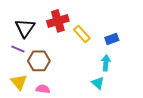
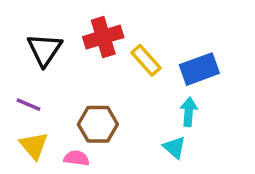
blue rectangle: (112, 39) -> (199, 69), size x1.5
purple line: (18, 49) -> (28, 105), moved
brown hexagon: (39, 61) -> (98, 124), moved

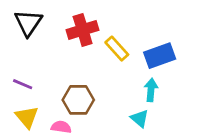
black triangle: (44, 50) -> (28, 23), moved

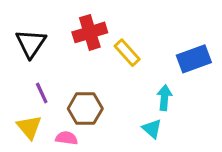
black triangle: (28, 23) -> (31, 43), moved
blue rectangle: (160, 56) -> (194, 59), moved
purple line: (23, 84) -> (42, 93), moved, turned 42

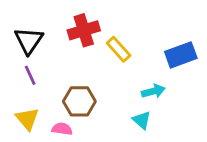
purple line: (42, 93) -> (30, 75), moved
cyan arrow: (164, 98) -> (153, 91), turned 70

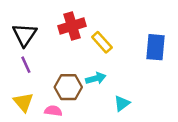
blue rectangle: (181, 55) -> (156, 47), turned -65
cyan arrow: (153, 91) -> (96, 78), moved
cyan triangle: (142, 120) -> (122, 103), turned 42

